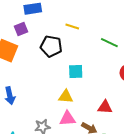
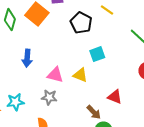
cyan square: (76, 71) -> (97, 54), turned -35
pink triangle: (67, 119) -> (55, 75), moved

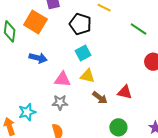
cyan square: (97, 54) -> (83, 53), moved
blue arrow: (27, 58) -> (38, 58), moved, turned -72
brown arrow: (94, 112) -> (100, 98), moved

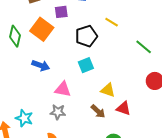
black pentagon: (80, 24) -> (86, 36), turned 30
yellow triangle: (87, 76) -> (108, 90), moved
cyan star: (27, 112) -> (24, 118), turned 30

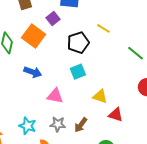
purple square: (61, 12) -> (53, 18), turned -32
brown arrow: (98, 111) -> (81, 125), moved, turned 84
gray star: (58, 112) -> (58, 124), moved
cyan star: (24, 118) -> (28, 126), moved

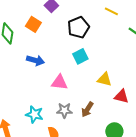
yellow line: (103, 28) -> (111, 11), moved
orange square: (34, 36) -> (33, 24), size x0.7

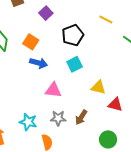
orange square: (33, 24) -> (31, 42), moved
blue arrow: (35, 60) -> (39, 63), moved

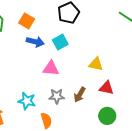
cyan square: (75, 64) -> (60, 42), moved
red triangle: (115, 105) -> (106, 88), moved

